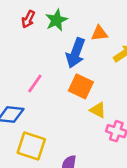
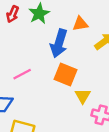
pink line: (35, 83) -> (22, 74), turned 30
yellow triangle: (98, 110) -> (83, 96), turned 35

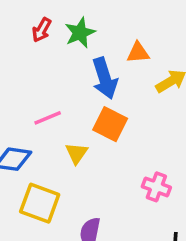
blue arrow: (59, 43) -> (105, 78), turned -40
yellow triangle: (83, 96) -> (77, 153), moved

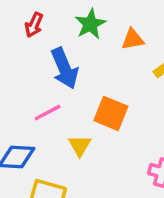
green star: (80, 33) -> (90, 24), moved
blue arrow: (105, 78) -> (65, 68), moved

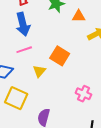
blue arrow: (65, 68) -> (23, 24), moved

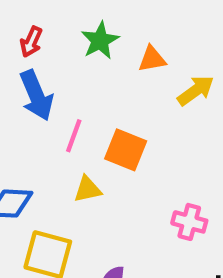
pink line: (24, 50) -> (74, 136), moved, turned -42
yellow triangle: (39, 71) -> (88, 189), turned 48

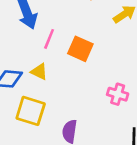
yellow triangle: (88, 189) -> (39, 72), moved, turned 36

